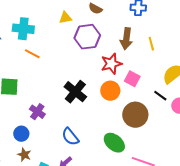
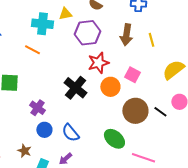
cyan cross: (23, 29) -> (42, 24), moved
red star: (111, 64) -> (98, 63), moved
black line: (160, 96) -> (160, 112), moved
blue circle: (21, 134) -> (44, 130), moved

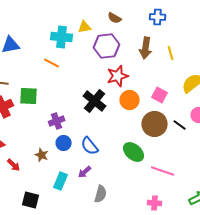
pink square: (132, 75) -> (160, 95), moved
purple cross: (37, 108) -> (57, 121), turned 35
brown star: (24, 151) -> (42, 155), moved

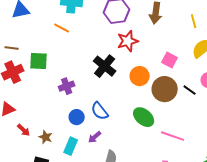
yellow line: (171, 53) -> (194, 21), moved
orange circle: (130, 100) -> (140, 76), moved
blue circle: (64, 143) -> (77, 117), moved
brown star: (42, 155) -> (46, 137), moved

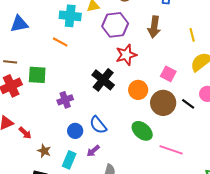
red arrow: (24, 130) -> (25, 133), moved

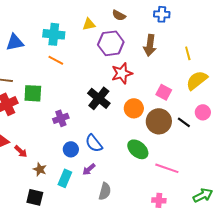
cyan cross: (70, 16) -> (54, 34), moved

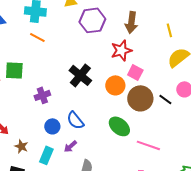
red star: (122, 73) -> (121, 50), moved
pink square: (164, 92) -> (135, 72), moved

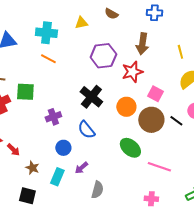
purple hexagon: (92, 20) -> (103, 56), moved
pink square: (135, 72) -> (155, 94), moved
blue semicircle: (75, 120) -> (86, 130), moved

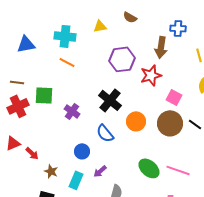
blue cross: (154, 13) -> (178, 28), moved
orange circle: (126, 107) -> (136, 121), moved
purple cross: (53, 117) -> (72, 111), moved, turned -35
green ellipse: (130, 148) -> (149, 168), moved

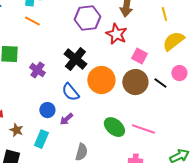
red star: (151, 75) -> (116, 34), turned -30
orange circle: (136, 121) -> (101, 80), size x1.4
purple arrow: (100, 171) -> (66, 119), moved

